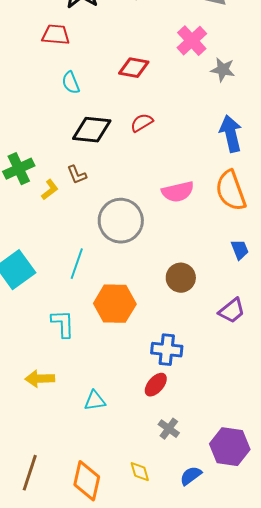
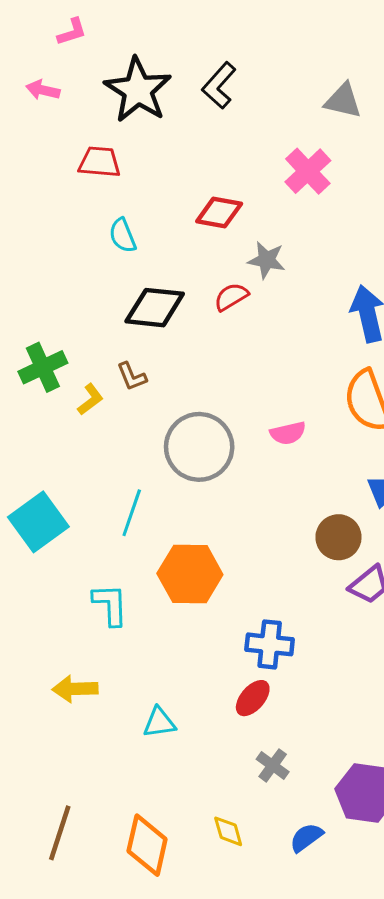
gray star: (223, 70) -> (266, 260), moved
pink semicircle: (178, 192) -> (288, 433), moved, size x0.7
brown circle: (181, 278) -> (338, 537), moved

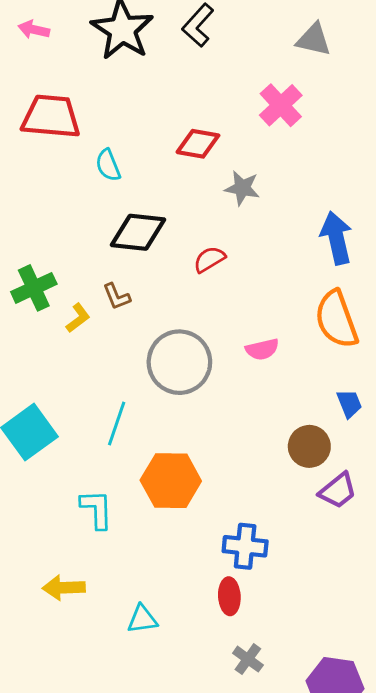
red trapezoid: (100, 162) -> (51, 117), moved, size x1.5
red semicircle: (231, 297) -> (209, 259), moved
red ellipse: (253, 698) -> (229, 596), turned -44

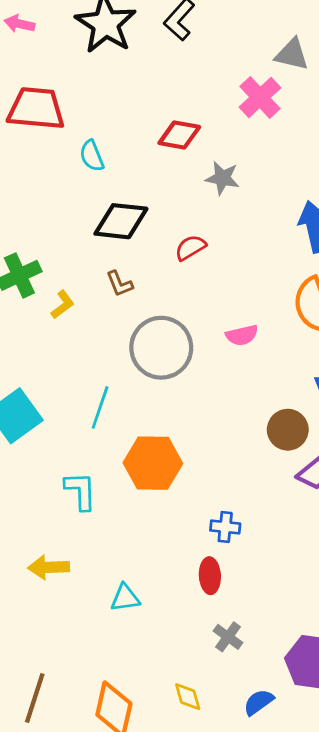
gray triangle: (314, 40) -> (292, 54), moved
brown L-shape: (117, 296) -> (120, 284), moved
blue cross: (245, 546) -> (225, 527), size x0.7

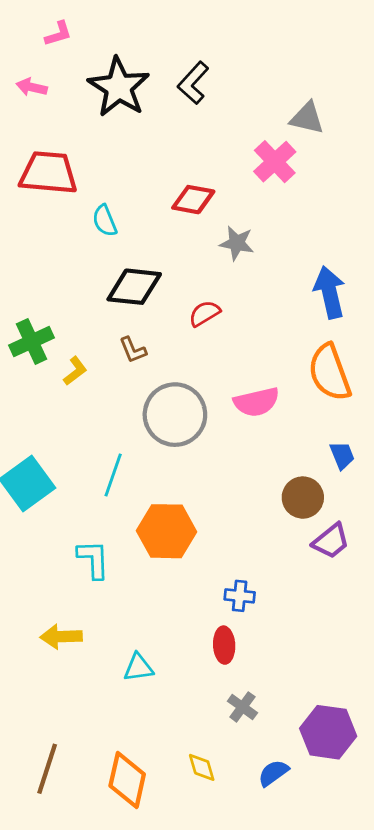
pink semicircle: (242, 335) -> (256, 402), size x1.4

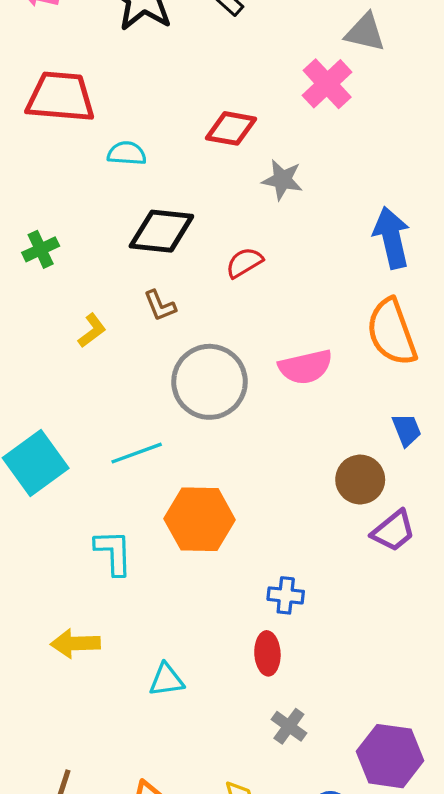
cyan semicircle: (105, 221) -> (127, 153), turned 116
green cross: (32, 342) -> (41, 249), moved, size x0.7
cyan line: (113, 475) -> (137, 453), turned 51

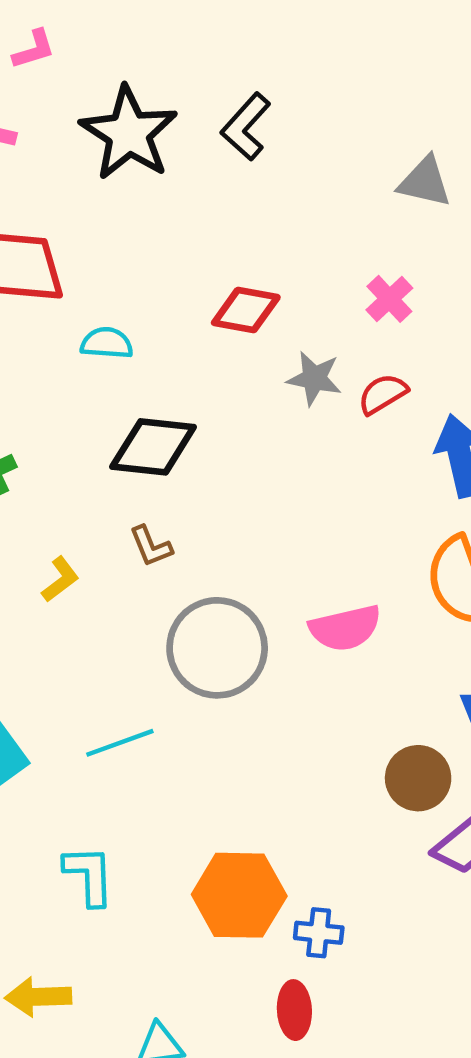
pink cross: (327, 84) -> (389, 299), moved, size x0.7
red semicircle: (244, 263) -> (383, 394), moved
orange hexagon: (200, 519) -> (239, 895), moved

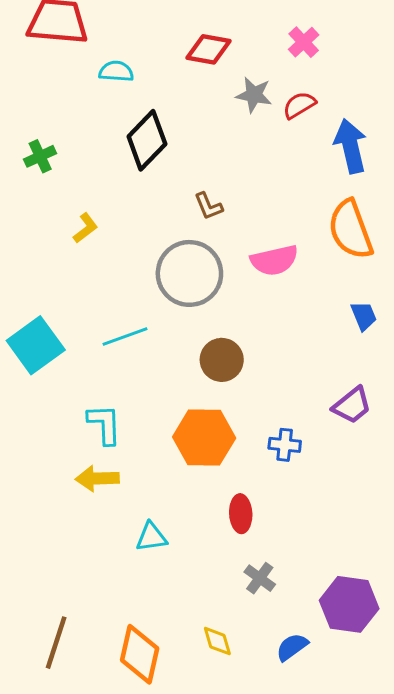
black diamond: (153, 447) -> (147, 140), turned -52
brown L-shape: (151, 546) -> (208, 206), moved
brown circle: (418, 778) -> (222, 360), moved
blue cross: (319, 933) -> (285, 445), moved
yellow arrow: (38, 997) -> (97, 479), moved

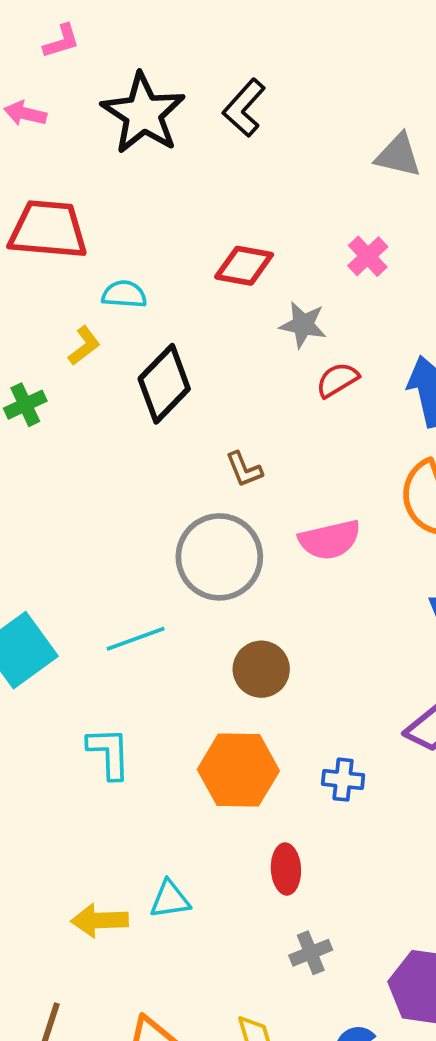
red semicircle: (299, 105) -> (337, 380), moved
yellow L-shape: (85, 228) -> (84, 346), moved
yellow arrow: (97, 479) -> (99, 920), moved
gray cross: (260, 578) -> (311, 953), turned 32

